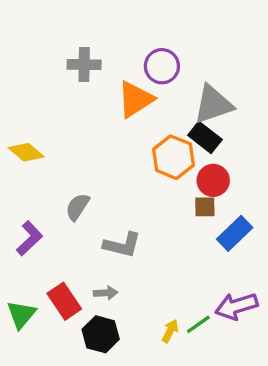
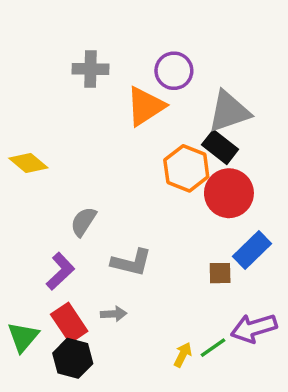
red circle: (213, 180) -> (229, 193), size x1.4
brown square: (205, 207) -> (220, 273), moved
purple L-shape: (30, 238) -> (60, 271), moved
black hexagon: (101, 334) -> (73, 358), moved

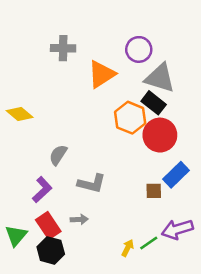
purple circle: (174, 71) -> (139, 49), moved
gray triangle: (229, 112) -> (160, 78), turned 36

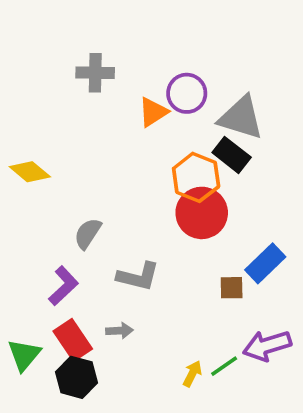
purple circle: (139, 49) -> (187, 93), moved
orange triangle: (102, 74) -> (153, 112), size x0.7
red circle: (160, 135) -> (202, 213), moved

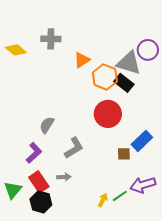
purple circle: (187, 93) -> (148, 50), moved
yellow diamond: (30, 172) -> (16, 50), moved
orange hexagon: (196, 177) -> (105, 77), moved
gray L-shape: (138, 276) -> (74, 148), turned -45

